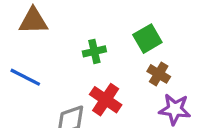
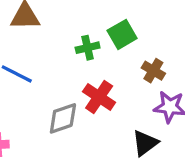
green square: (147, 39) -> (122, 34), moved

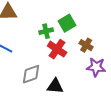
red cross: (99, 97) -> (57, 49), moved
black triangle: (145, 143) -> (55, 86), moved, turned 42

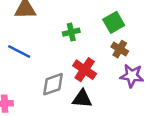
green square: (67, 23) -> (114, 22), moved
red cross: (57, 49) -> (85, 70), moved

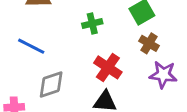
gray diamond: (53, 84) -> (51, 85), moved

